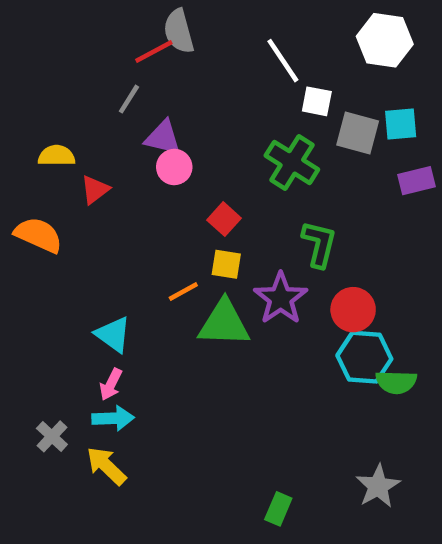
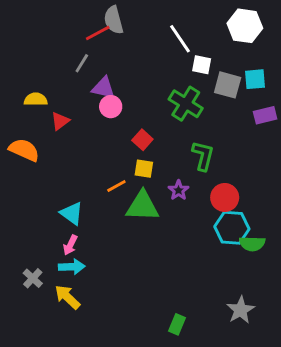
purple star: (281, 298) -> (179, 190), size x0.6

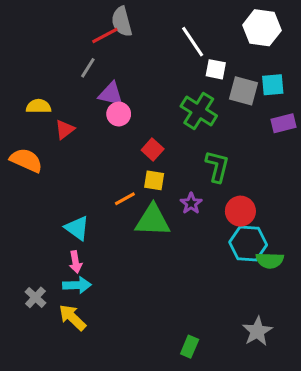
pink arrow: (70, 245) -> (76, 262), turned -36

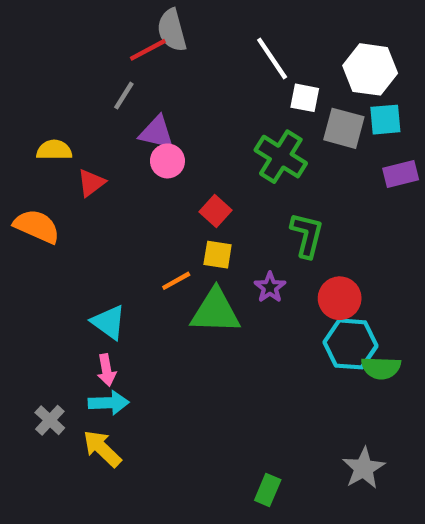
white hexagon: (262, 28) -> (370, 69), moved

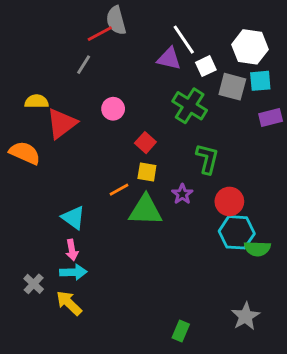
white square: (305, 98) -> (206, 66), turned -36
purple triangle: (157, 133) -> (169, 59), moved
red triangle: (91, 183) -> (62, 123), size x1.6

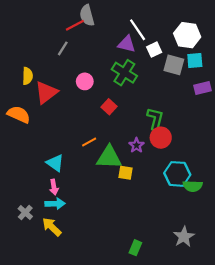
yellow semicircle: (37, 101) -> (28, 76), turned 91
green cross: (190, 106) -> (124, 73), moved
yellow square: (147, 172) -> (125, 173), moved
red circle: (229, 201) -> (161, 138), moved

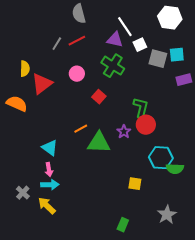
red line: (75, 25) -> (77, 41), moved
white hexagon: (187, 35) -> (170, 18), moved
yellow square: (125, 173) -> (135, 184), moved

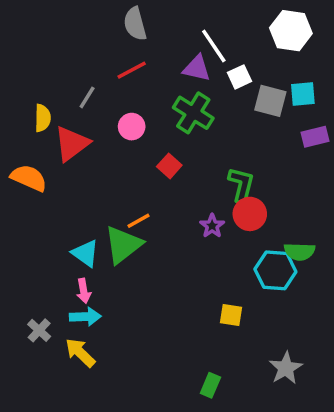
gray line: (57, 44) -> (87, 97), moved
green triangle: (99, 143) -> (123, 245), moved, turned -40
green semicircle: (175, 169) -> (299, 252), moved

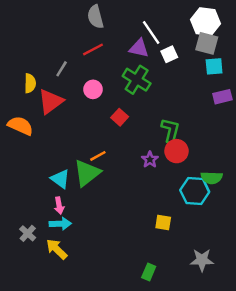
gray square: (270, 101) -> (207, 43), moved
gray star: (286, 368) -> (202, 260), turned 30

